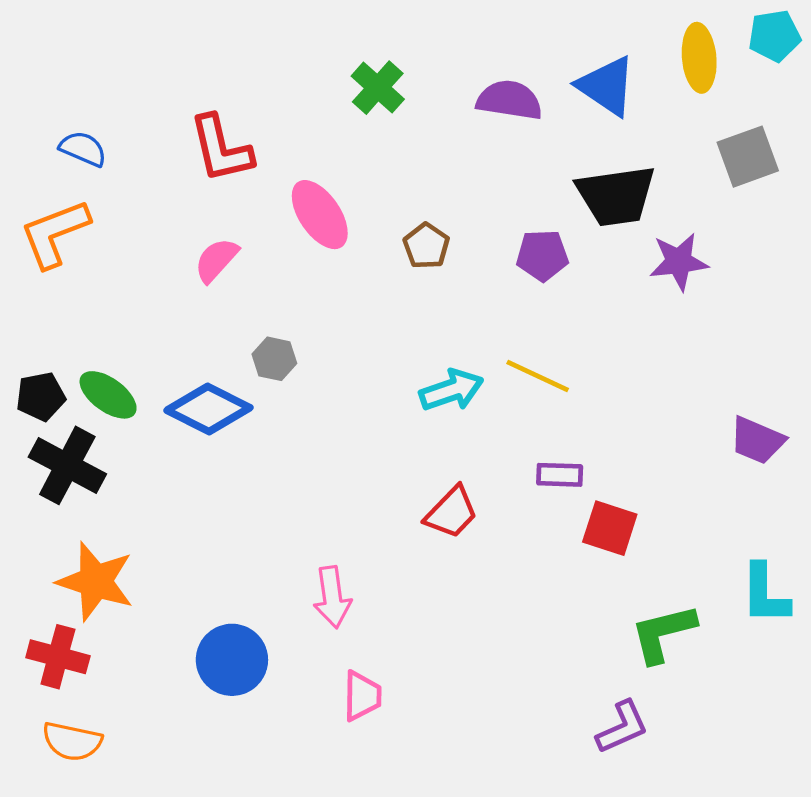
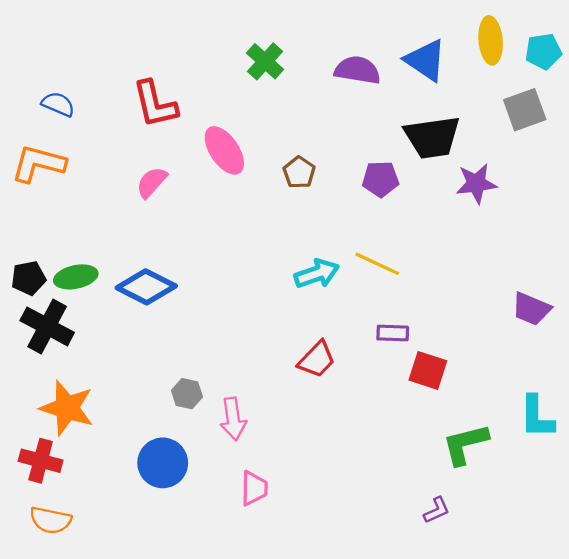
cyan pentagon: (774, 36) -> (543, 51), moved
orange L-shape: (55, 233) -> (38, 164), turned 36
gray hexagon: (274, 359) -> (187, 394), moved
green ellipse: (108, 395) -> (76, 277), turned -48
purple L-shape: (622, 727) -> (437, 510), size x0.7

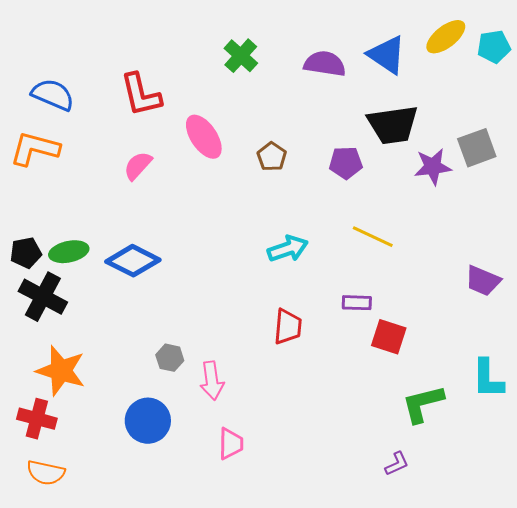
yellow ellipse: (491, 40) -> (446, 37), turned 57
blue semicircle: (58, 104) -> (53, 95), size x1.4
gray square: (525, 110) -> (477, 148), moved
yellow line: (377, 264) -> (373, 237), moved
red trapezoid: (317, 359) -> (288, 327), turned -39

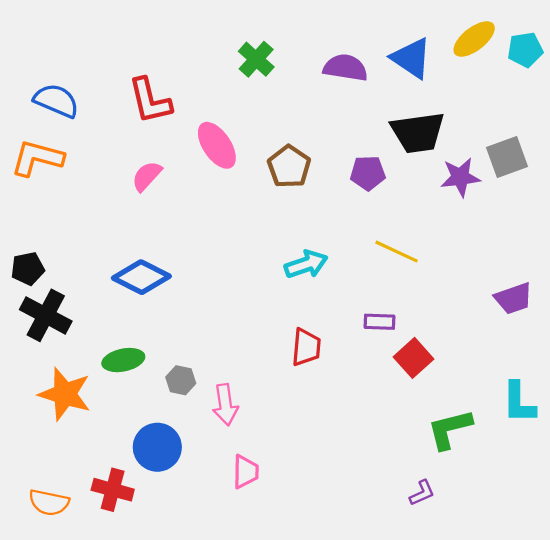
brown pentagon: (272, 157) -> (289, 167), size x1.4
green ellipse: (69, 252) -> (123, 360), moved
purple trapezoid: (483, 281) -> (513, 298), turned -42
red square: (389, 337) -> (414, 358), turned 30
red cross: (37, 419) -> (113, 490), moved

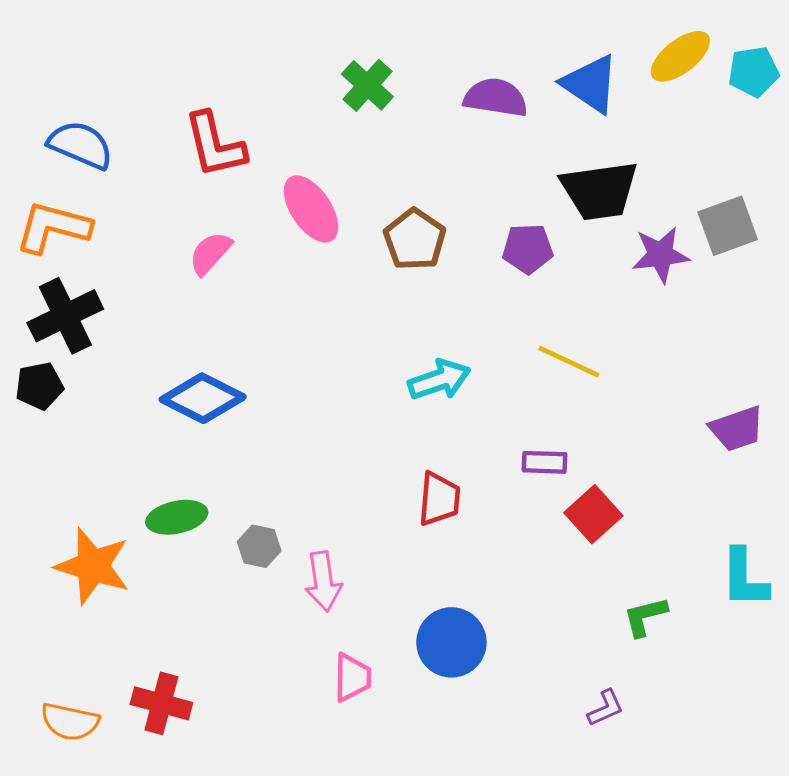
black cross: (46, 315) -> (65, 316), moved, turned 36
green L-shape: (450, 429) -> (645, 616), size x0.7
blue circle: (157, 447) -> (451, 642), moved

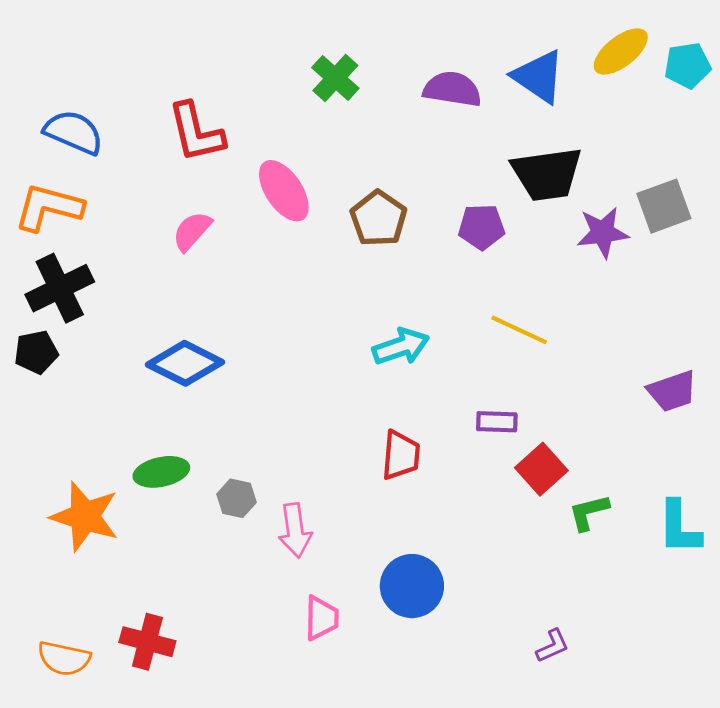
green L-shape: (645, 616) -> (589, 512), moved

